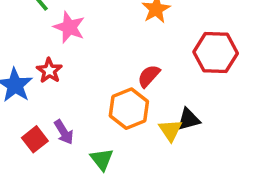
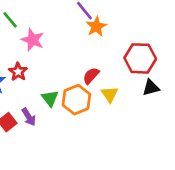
black triangle: (189, 119) -> (151, 88), moved
yellow triangle: (170, 130) -> (110, 94), moved
green triangle: (102, 159) -> (50, 98), moved

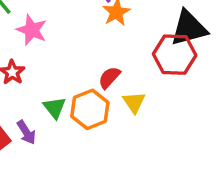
black triangle: (151, 88) -> (189, 28), moved, size x1.6

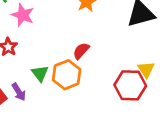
red hexagon: (175, 55) -> (130, 85), moved
yellow triangle: (134, 102) -> (146, 69), moved

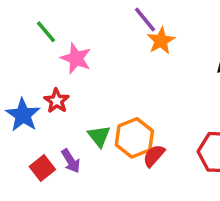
red semicircle: (81, 51) -> (154, 156), moved

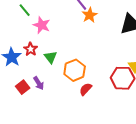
green triangle: (99, 136) -> (51, 57), moved
red semicircle: (154, 156) -> (86, 89), moved

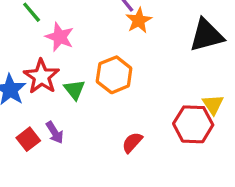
red star: (31, 49) -> (41, 76), size x1.5
orange hexagon: (75, 70) -> (114, 75), moved

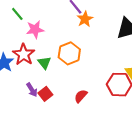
pink star: (60, 37) -> (35, 29), turned -30
red square: (28, 139) -> (45, 94), moved

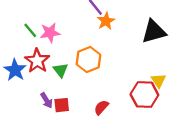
green line: (17, 14) -> (30, 30), moved
red square: (45, 94) -> (62, 105), turned 32

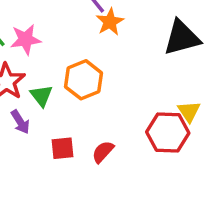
purple arrow: (46, 100) -> (20, 122), moved
red square: (62, 105) -> (62, 148), moved

